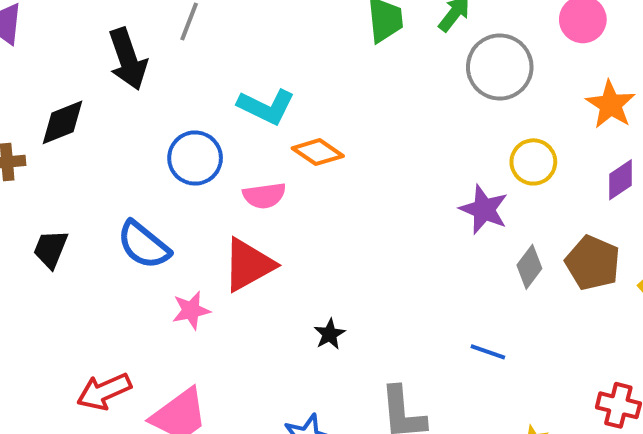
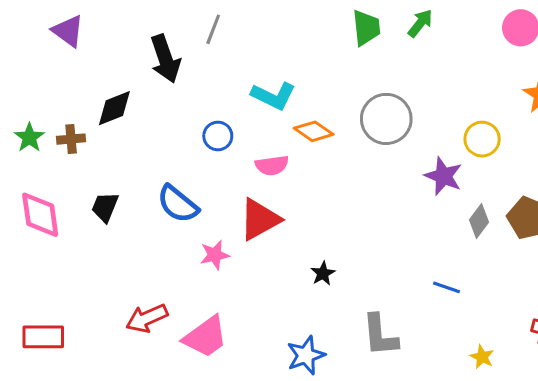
gray circle: (500, 67) -> (386, 119), moved
blue circle: (195, 158) -> (218, 136), size x0.7

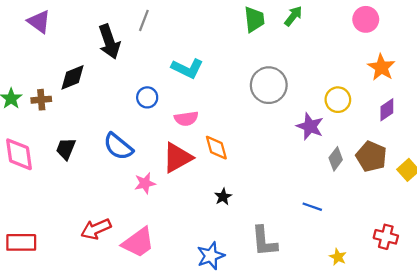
orange diamond: (314, 131) -> (216, 148), moved, turned 40

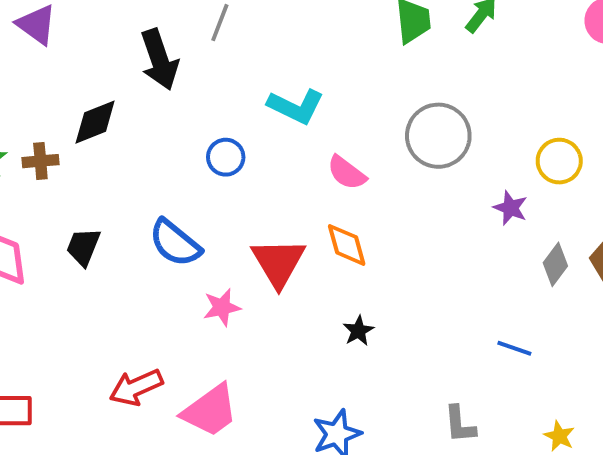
pink semicircle: (186, 119) -> (347, 173), moved, turned 45
purple star: (310, 126) -> (510, 208), size x0.7
red triangle: (177, 158) -> (278, 262), turned -32
gray L-shape: (264, 241) -> (460, 424), moved, size x0.7

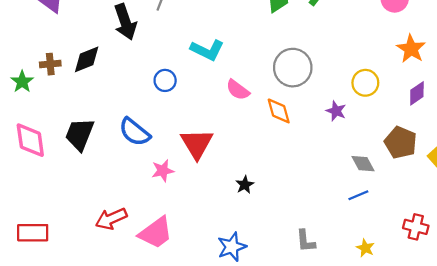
brown cross: (40, 161) -> (50, 64), moved
orange diamond: (347, 245) -> (279, 111), moved
black trapezoid: (83, 247) -> (80, 134), size x1.4
gray diamond: (555, 264) -> (363, 164), moved, turned -65
blue line: (514, 348) -> (358, 195), moved, turned -42

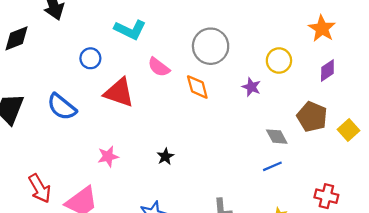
red triangle: (197, 144) -> (119, 92), moved, turned -40
pink star: (163, 171) -> (108, 156), moved
red arrow: (111, 219) -> (40, 188), turned -96

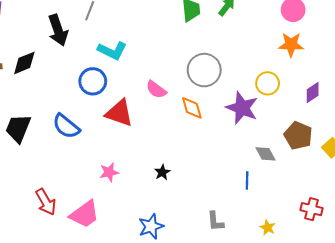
orange star: (322, 29) -> (291, 45), moved, turned -30
cyan L-shape: (130, 30) -> (112, 51), moved
blue circle: (90, 58) -> (93, 81), size x1.4
purple star: (251, 87) -> (242, 108), size x1.8
blue line: (272, 166) -> (247, 180), moved, turned -66

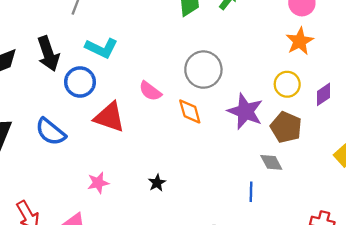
black arrow: (58, 30) -> (48, 54), moved
orange star: (291, 45) -> (300, 41), turned -30
yellow circle: (268, 83) -> (287, 84), moved
brown pentagon: (298, 135) -> (286, 127), moved

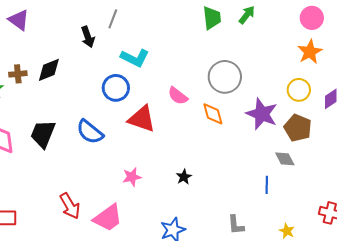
black arrow: (48, 54) -> (88, 37), moved, size x0.7

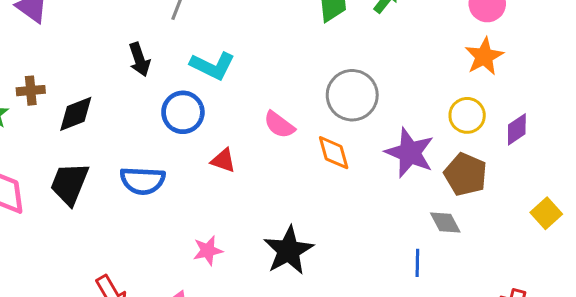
black arrow: (88, 37) -> (139, 60), moved
black diamond: (49, 70) -> (76, 114), moved
red triangle: (142, 119) -> (223, 160), size x0.6
blue semicircle: (90, 132) -> (143, 181), turned -36
black star: (184, 177) -> (289, 251), size x2.0

